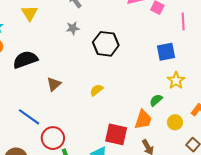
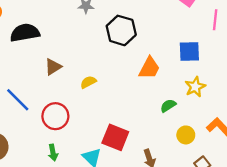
yellow semicircle: (96, 90) -> (88, 82), moved
orange trapezoid: (143, 120) -> (149, 68), moved
red circle: (53, 138) -> (55, 116), moved

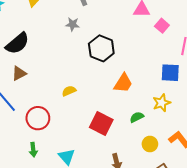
black semicircle: (25, 33) -> (17, 43), turned 145
blue square: (189, 52) -> (170, 73), moved
brown triangle: (53, 67) -> (19, 73), moved
red square: (115, 137) -> (101, 123), moved

